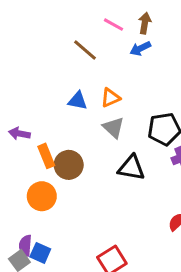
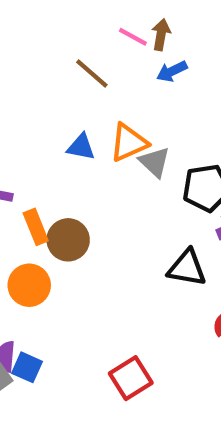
brown arrow: (145, 23) -> (161, 35), moved
orange triangle: (110, 98) -> (129, 143), size x1.4
gray triangle: (113, 128) -> (155, 162), moved
black triangle: (131, 168) -> (187, 268), moved

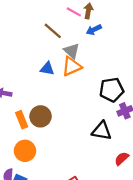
gray triangle: (155, 162) -> (72, 51), moved
orange rectangle: (36, 227) -> (22, 120), moved
orange circle: (29, 285) -> (25, 151), moved

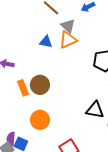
black triangle: (102, 131) -> (95, 110), moved
orange circle: (25, 151) -> (40, 120), moved

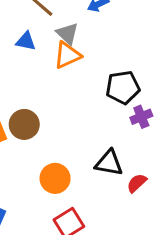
blue triangle: (46, 42) -> (26, 41), moved
orange circle: (40, 120) -> (55, 178), moved

